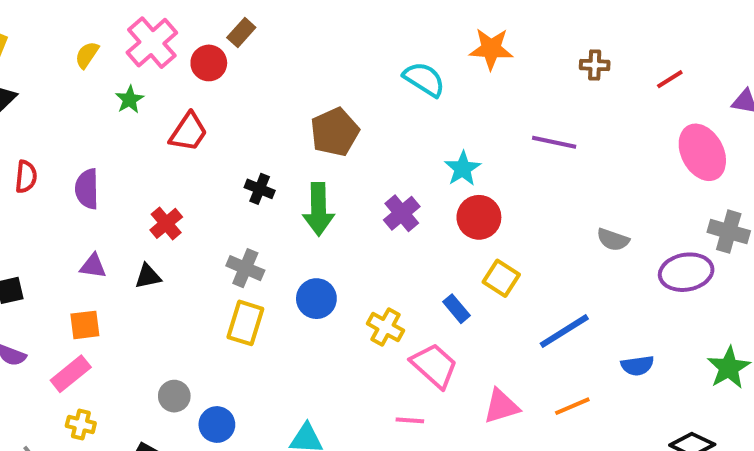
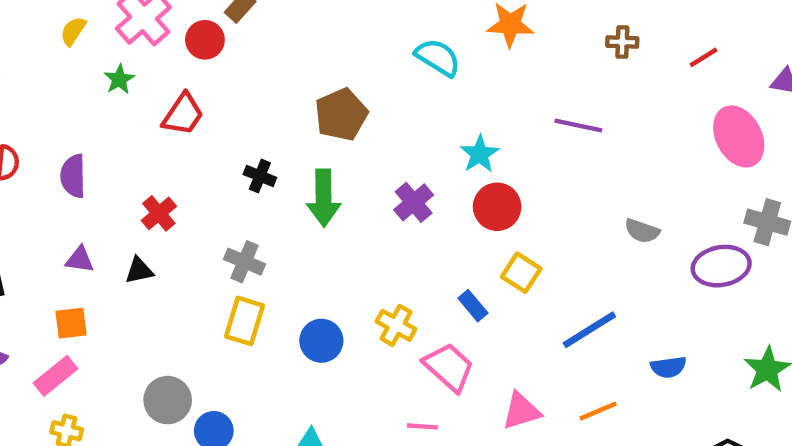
blue circle: (316, 299) -> (321, 341), moved
gray circle: (174, 396) -> (168, 400), size x1.4

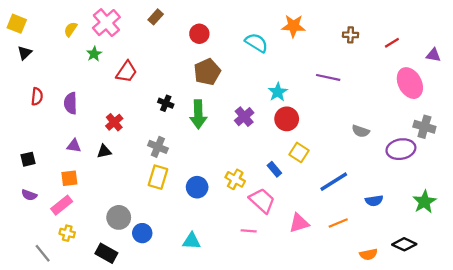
red circle: (205, 40) -> (199, 34), moved

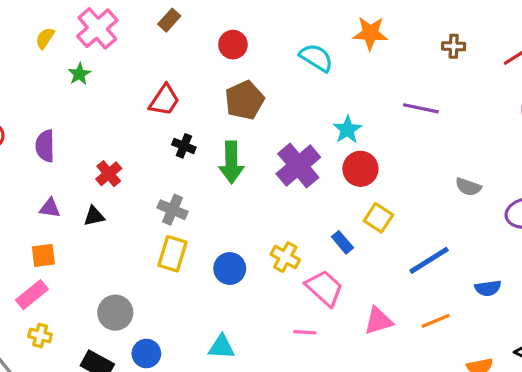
red trapezoid: (127, 72) -> (164, 100), moved
purple cross: (244, 117) -> (298, 166), size x1.5
blue circle: (142, 233) -> (146, 353), moved

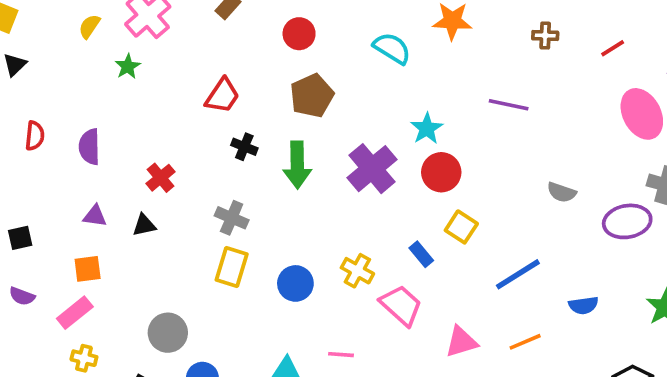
pink line: (305, 332) -> (341, 355), moved

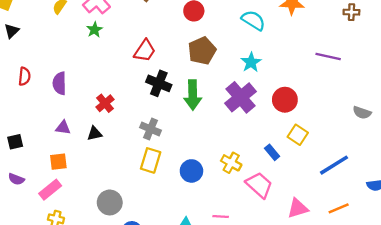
green star: (128, 66) -> (95, 30), moved
cyan star: (427, 128) -> (251, 62), moved
black cross: (244, 147) -> (159, 83), size x1.5

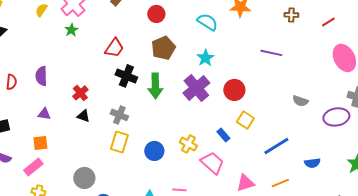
red semicircle: (24, 76) -> (11, 82), moved
black triangle: (95, 134) -> (83, 116), moved, turned 32

